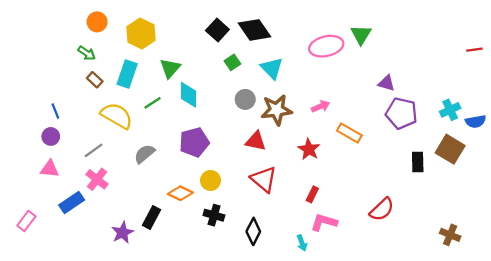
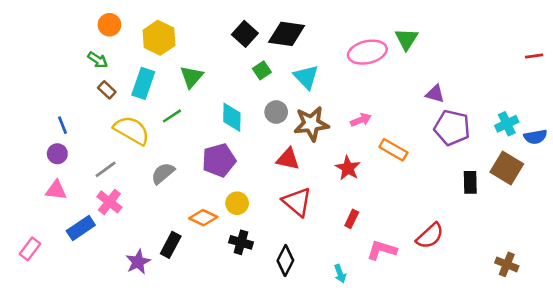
black diamond: (254, 30) -> (287, 34), turned -48
cyan diamond: (188, 95) -> (232, 117), moved
pink L-shape: (324, 222) -> (382, 250), moved

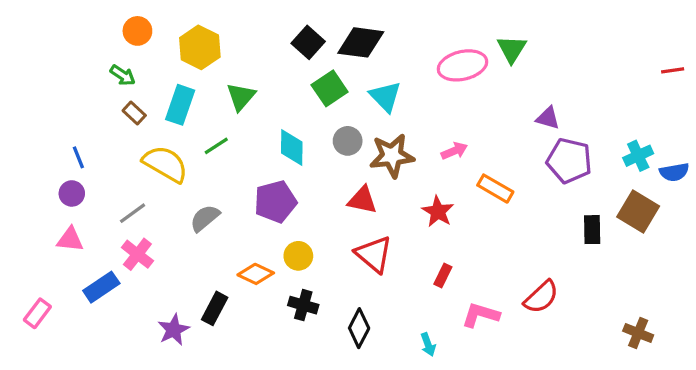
green square: (262, 70) -> (330, 88), size x1.5

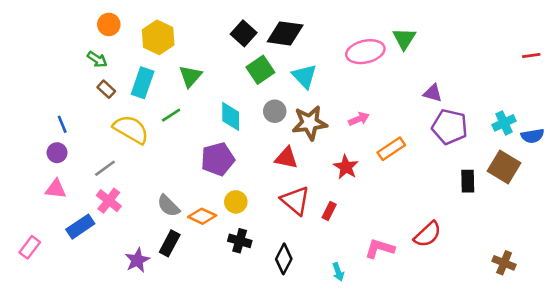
orange rectangle: (495, 189) -> (391, 149), turned -64
gray semicircle: (205, 218) -> (168, 206), moved, turned -95
red rectangle: (443, 276) -> (329, 211), moved

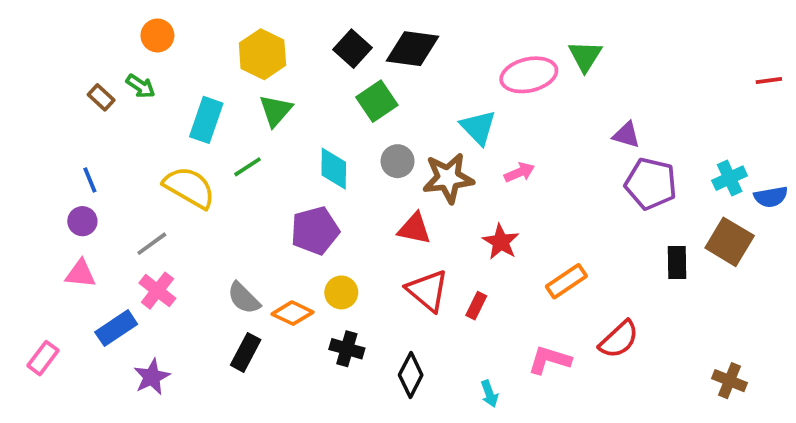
yellow hexagon: (158, 37) -> (262, 54), moved
cyan triangle: (304, 76) -> (478, 127), moved
brown rectangle: (106, 89) -> (101, 97), moved
orange rectangle: (391, 149) -> (566, 281), moved
purple star: (137, 260) -> (152, 377), moved

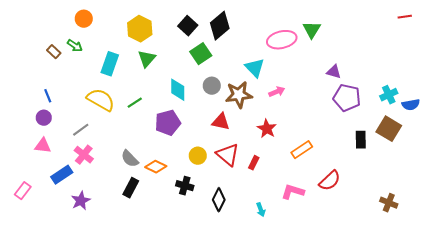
black diamond: (413, 49) -> (220, 26), turned -48
red line: (769, 80) -> (405, 17), moved
green line: (247, 167) -> (135, 103), moved
yellow circle: (341, 292) -> (198, 156), moved

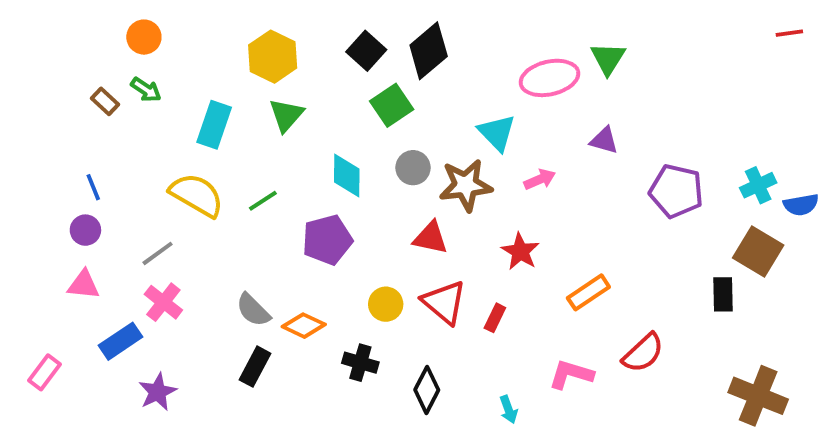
orange circle: (84, 19) -> (144, 37), moved
purple triangle: (334, 72) -> (604, 140), moved
black rectangle: (361, 140) -> (723, 294), moved
brown cross: (389, 203) -> (758, 396), size x1.6

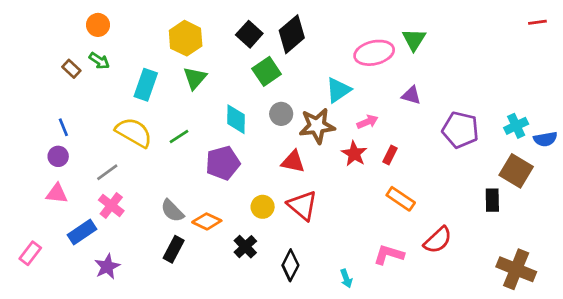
cyan triangle: (497, 133) -> (338, 90), turned 40
red star: (520, 252) -> (354, 154), moved
orange rectangle: (588, 292) -> (401, 199), turned 68
red rectangle: (495, 318) -> (390, 155), moved
black cross: (360, 363) -> (245, 247), turned 30

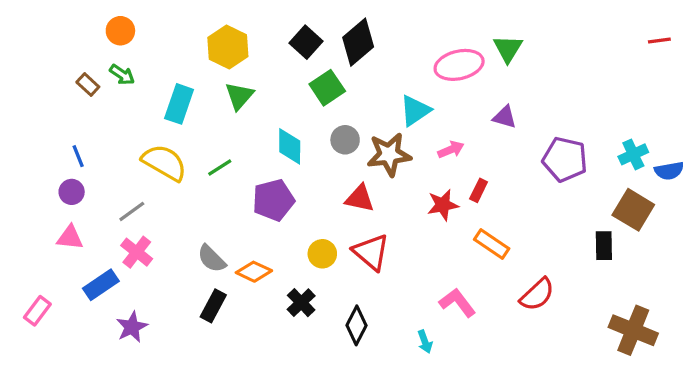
red line: (537, 22) -> (659, 40), moved
red star: (354, 154) -> (443, 205), moved, turned 30
pink L-shape: (389, 255) -> (457, 303), moved, turned 36

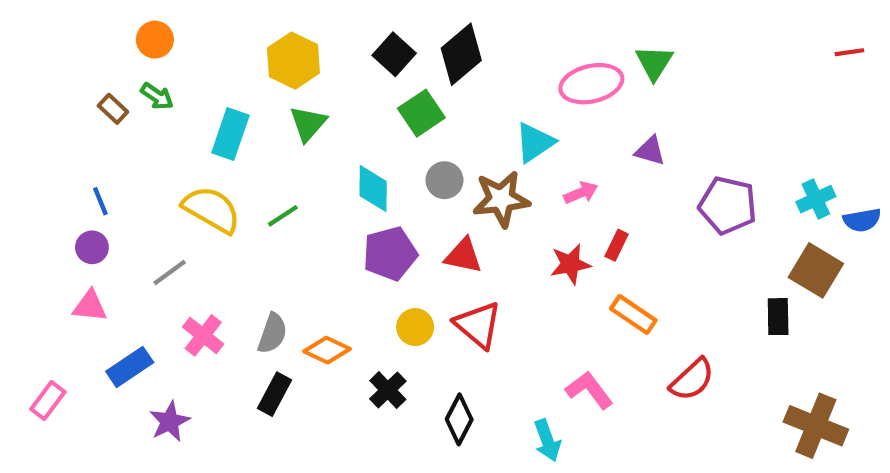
purple pentagon: (273, 200) -> (390, 254), moved
pink cross: (137, 252) -> (203, 335), moved
gray semicircle: (212, 259) -> (272, 333), turned -116
cyan arrow: (425, 342) -> (547, 440), size x1.4

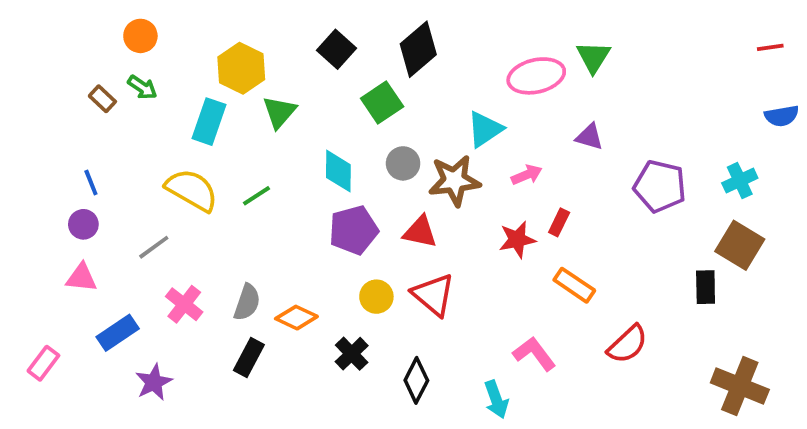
black square: (394, 54) -> (336, 49), moved
yellow hexagon: (293, 61) -> (241, 68), moved
blue semicircle: (862, 220) -> (782, 116), moved

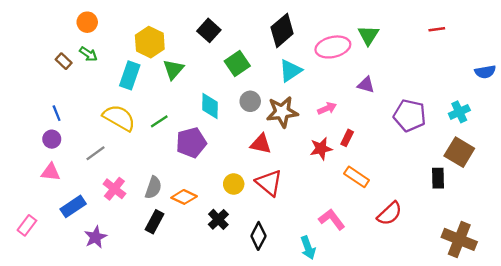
red line: (770, 47) -> (437, 29), moved
black diamond: (418, 49) -> (282, 30), moved
cyan triangle: (485, 129) -> (290, 71), moved
purple pentagon: (354, 230) -> (191, 143), moved

